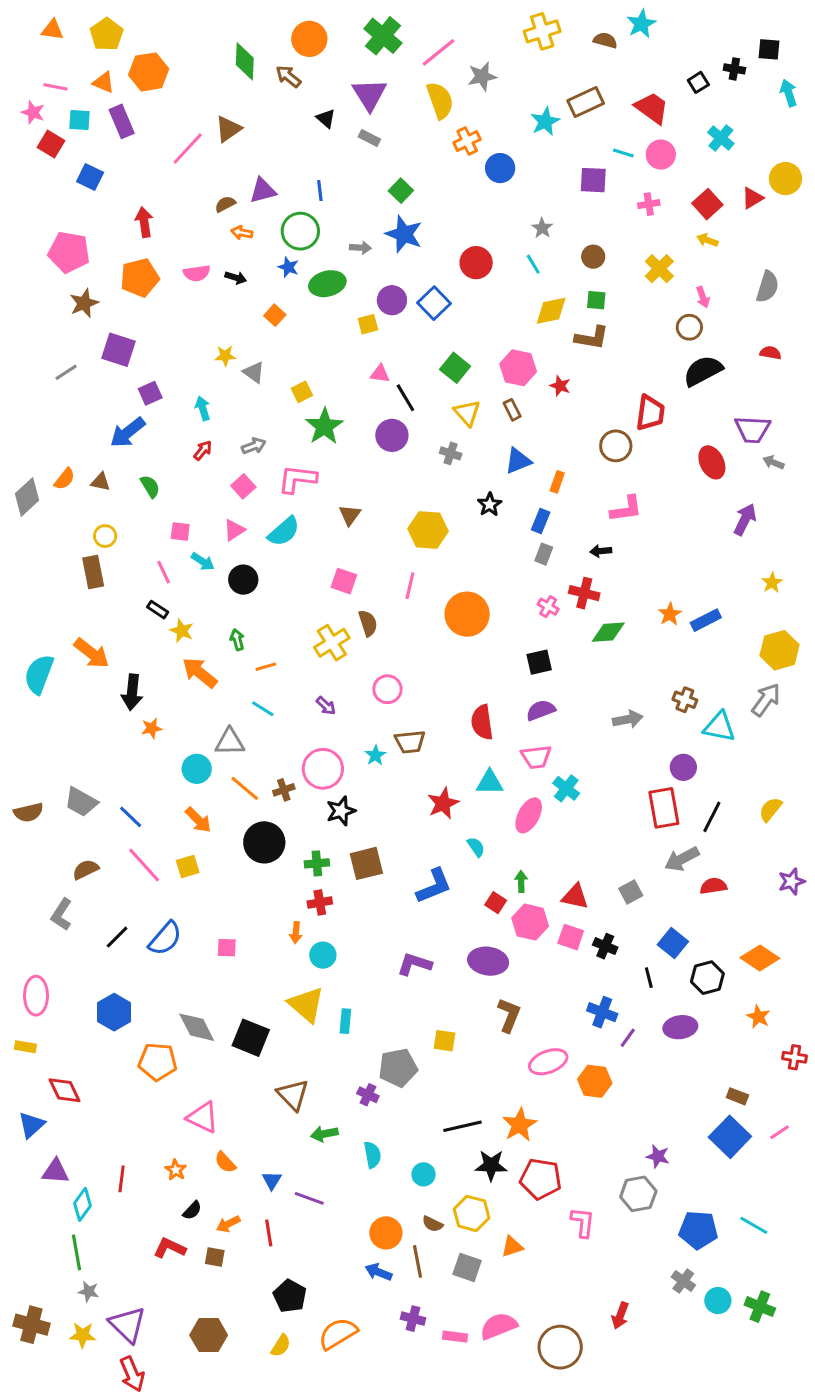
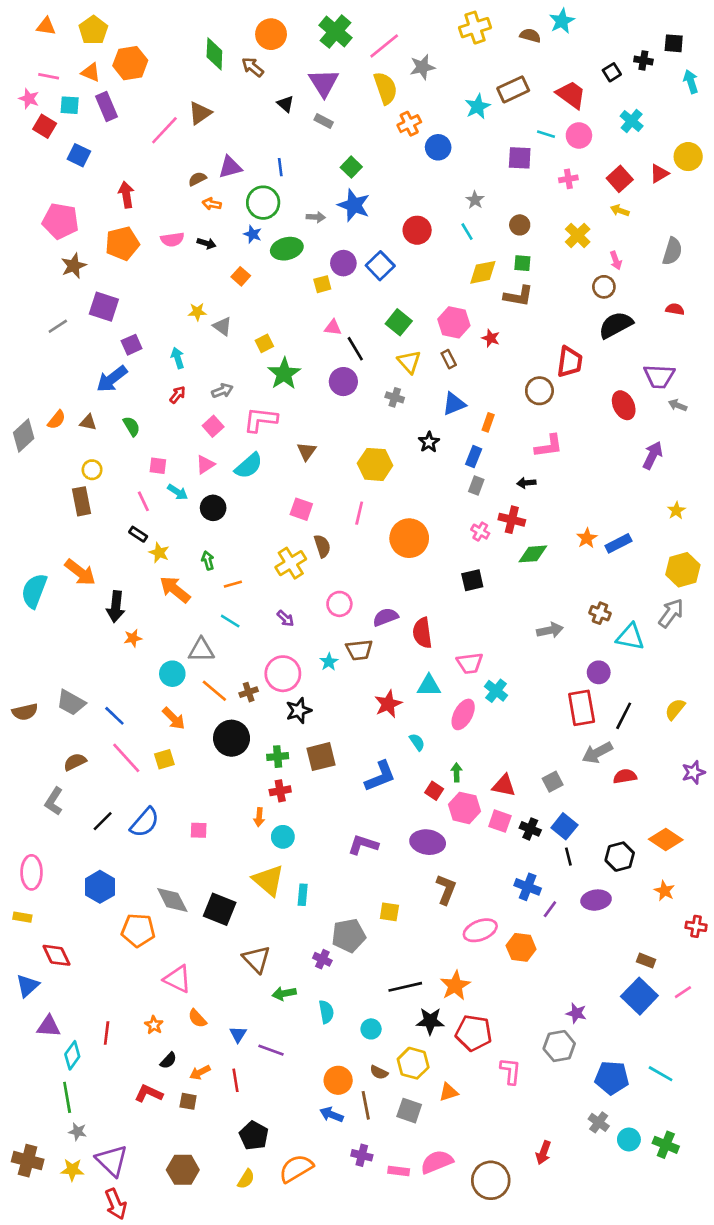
purple semicircle: (541, 710) -> (385, 617), moved
blue square: (673, 943) -> (564, 826), moved

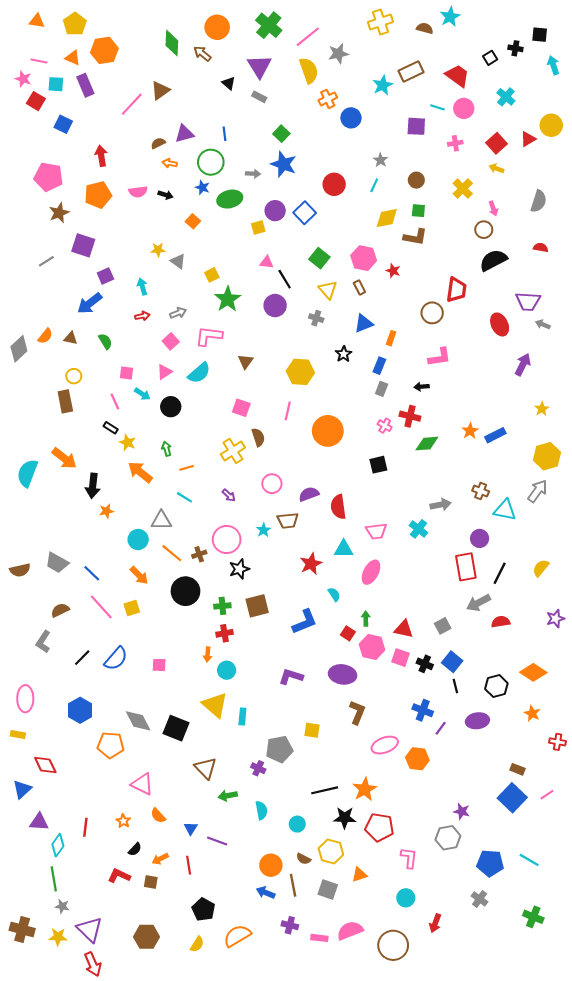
cyan line: (467, 232) -> (374, 185), turned 56
red arrow: (178, 395) -> (142, 316), turned 40
cyan cross: (496, 691) -> (418, 529), moved
cyan circle: (629, 1140) -> (406, 898), moved

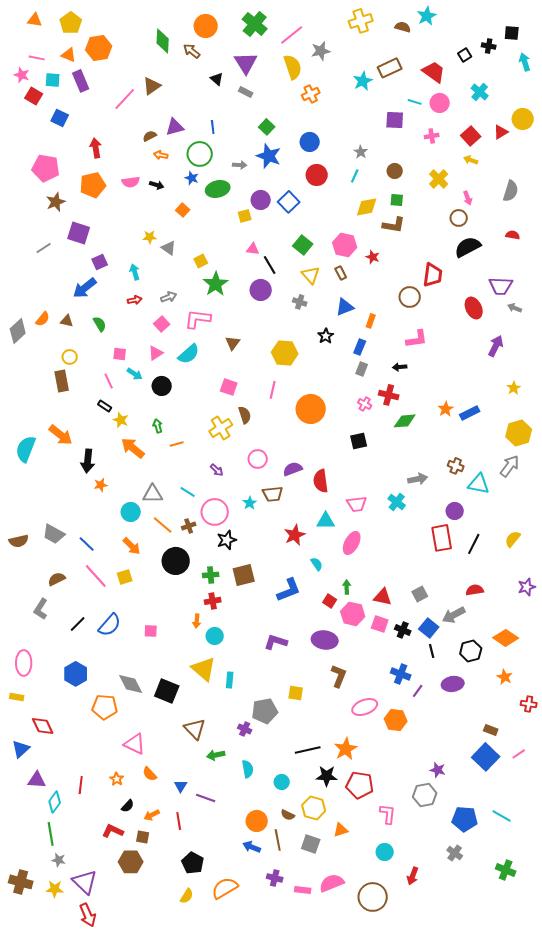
blue circle: (351, 118) -> (310, 142), moved
cyan line: (184, 497) -> (188, 492), moved
gray arrow: (479, 603) -> (454, 615), moved
brown hexagon: (147, 937) -> (131, 862), moved

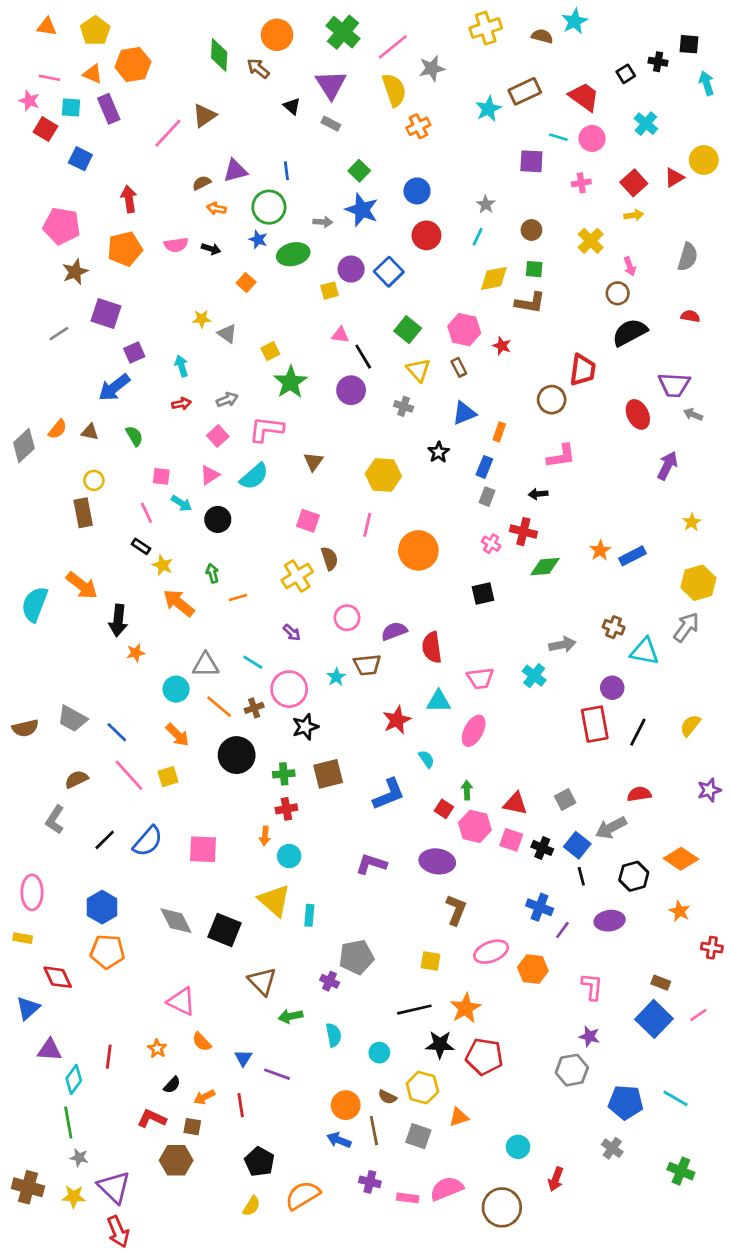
yellow arrow: (471, 160) -> (634, 215), turned 152
pink square: (151, 631) -> (203, 849), size x1.6
yellow square: (296, 693) -> (430, 961), moved
orange pentagon: (105, 707) -> (107, 952), moved
pink L-shape: (388, 814) -> (592, 987), moved

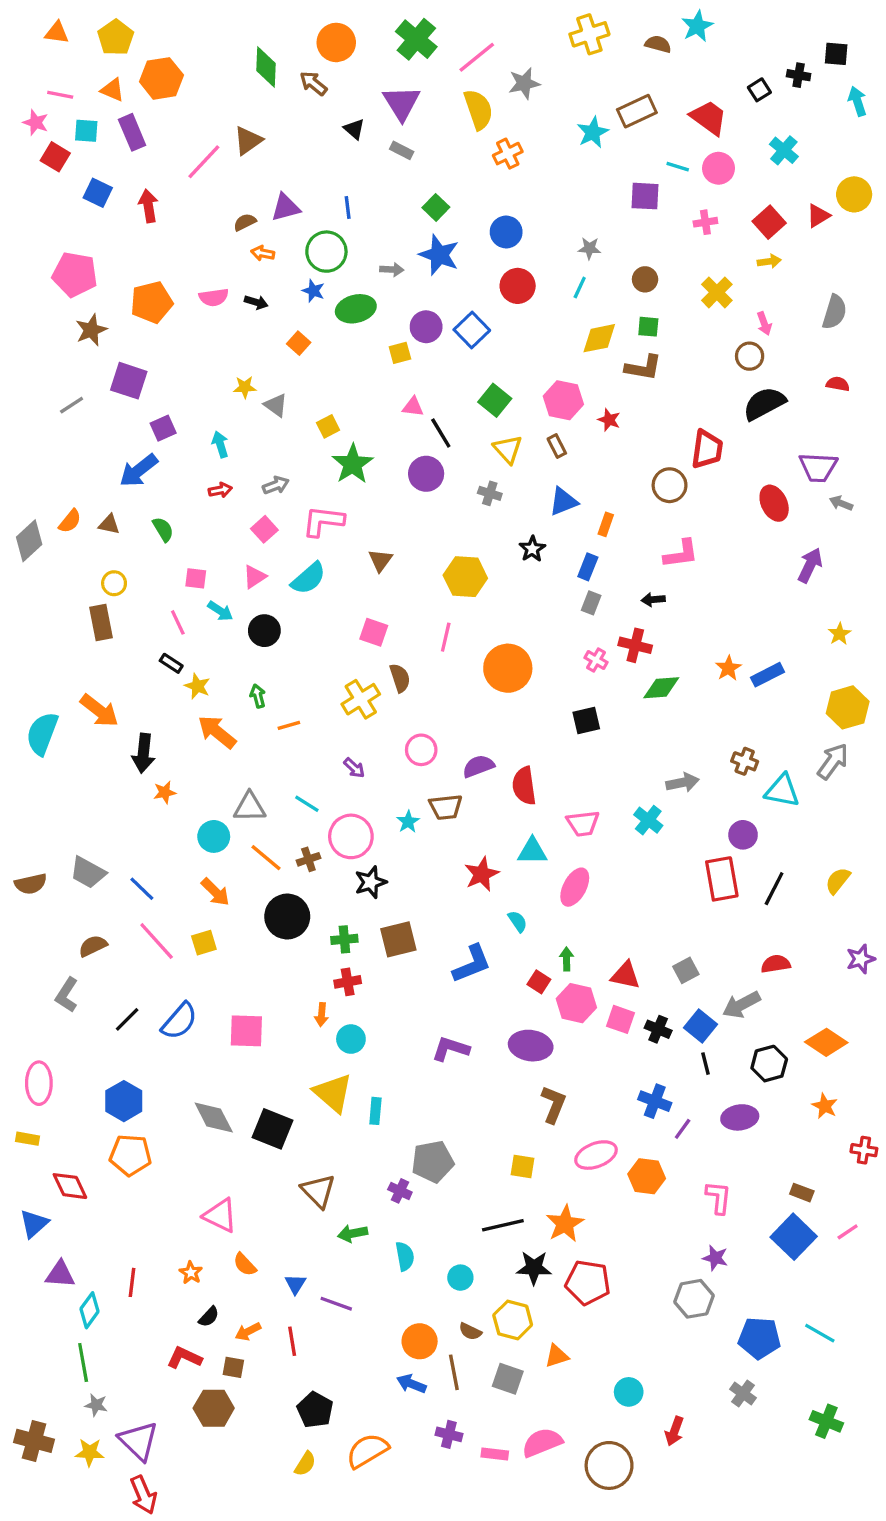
red arrow: (129, 199) -> (148, 206), moved
gray star: (486, 204) -> (589, 248), turned -30

